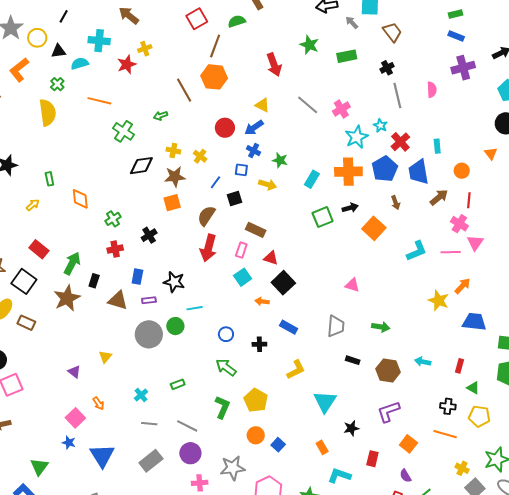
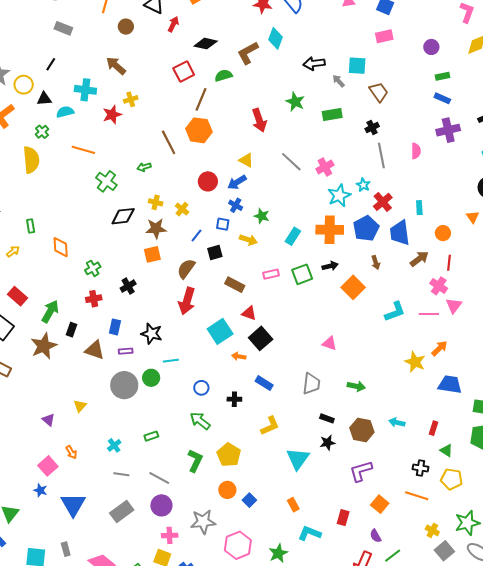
pink rectangle: (241, 250) -> (271, 274), moved, turned 56
cyan square: (243, 277) -> (220, 331), size x1.4
black star: (351, 428) -> (328, 443), moved

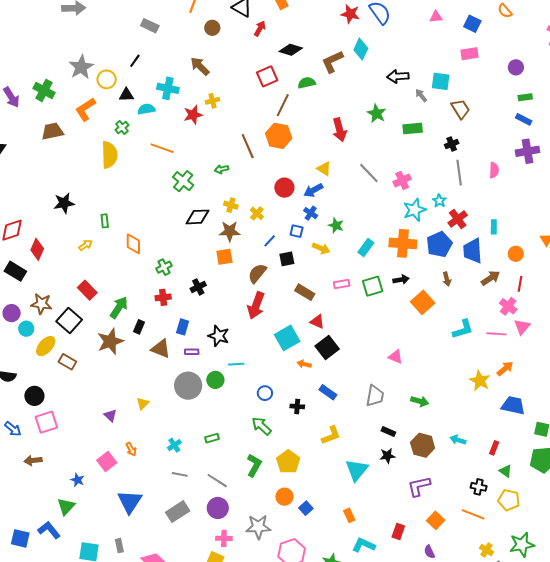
blue star: (40, 490) -> (77, 480), moved

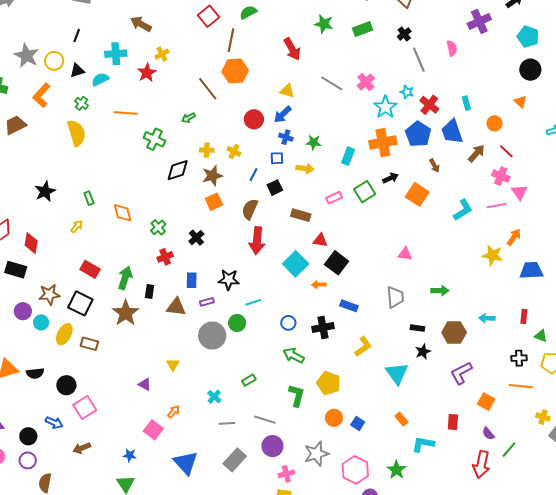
red line: (520, 284) -> (506, 151), turned -42
black cross: (297, 406) -> (323, 327), size x1.5
orange arrow: (131, 449) -> (174, 412), turned -96

